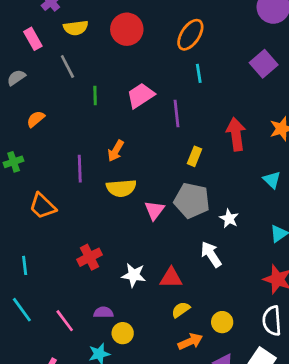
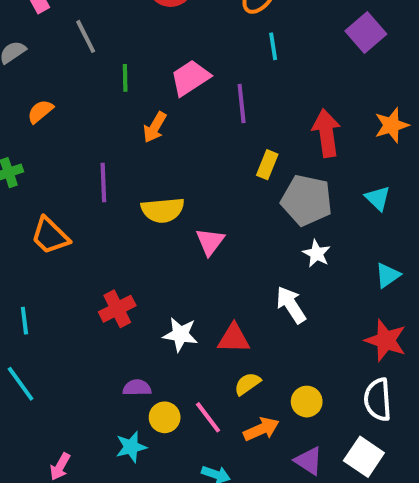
orange arrow: (116, 151) -> (155, 127), moved
gray pentagon: (192, 201) -> (307, 200), moved
pink line: (65, 321) -> (208, 417), moved

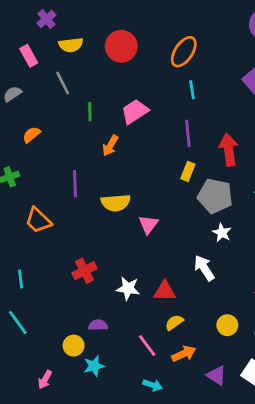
purple line: (242, 104) -> (188, 133), moved
yellow circle: (307, 402) -> (227, 325), moved
yellow circle: (165, 417) -> (74, 346), moved

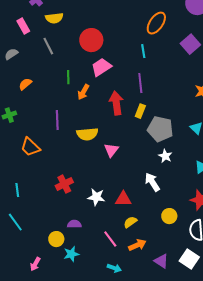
red circle: (121, 46) -> (91, 40), moved
orange ellipse: (184, 52) -> (156, 23), moved
green line: (90, 112) -> (68, 77), moved
red arrow: (229, 150) -> (116, 103), moved
yellow circle: (227, 325) -> (169, 216), moved

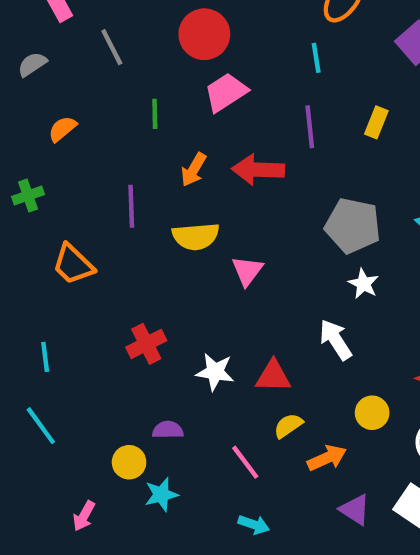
orange arrow: (83, 92) -> (194, 170), moved
red arrow: (116, 103) -> (258, 170), turned -80
yellow rectangle: (140, 111) -> (376, 122), moved
orange arrow: (137, 245) -> (327, 458), moved

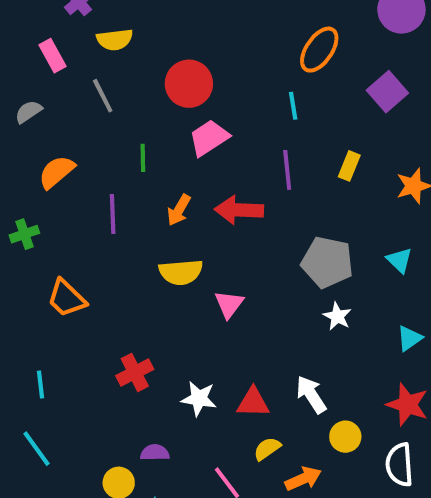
orange semicircle: (62, 129) -> (57, 172), size x1.4
purple line: (131, 206) -> (113, 214), moved
white arrow: (336, 340) -> (311, 395), moved

